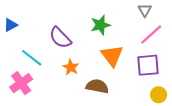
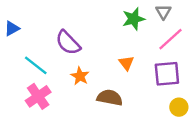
green star: (100, 25) -> (134, 19), moved
orange triangle: (112, 56) -> (126, 63), size x0.6
pink cross: (21, 83) -> (38, 96), moved

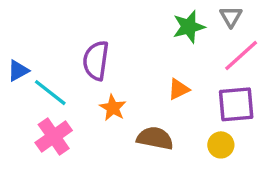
blue triangle: (12, 28) -> (18, 71), moved
purple semicircle: (68, 43) -> (96, 61), turned 52
orange triangle: (126, 63) -> (179, 89), turned 42
yellow circle: (179, 107) -> (221, 145), moved

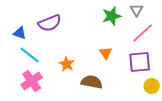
purple semicircle: (96, 61) -> (50, 23), moved, turned -120
blue triangle: (18, 71) -> (20, 33), moved, turned 48
orange triangle: (179, 89) -> (106, 53), turned -40
yellow circle: (221, 145) -> (152, 86), moved

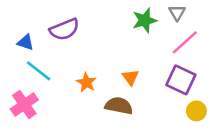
orange triangle: (106, 53) -> (130, 77), moved
purple square: (140, 62) -> (181, 80), turned 30
pink cross: (32, 81) -> (24, 104), moved

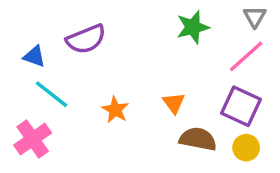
gray triangle: (177, 13) -> (255, 17), moved
brown semicircle: (119, 106) -> (198, 139), moved
yellow circle: (196, 111) -> (246, 148), moved

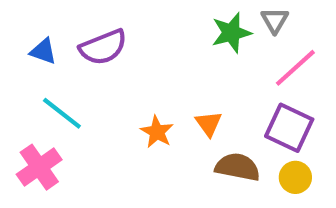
gray triangle: (255, 17) -> (275, 20), moved
blue triangle: (34, 56) -> (43, 51), moved
orange star: (115, 110) -> (157, 132), moved

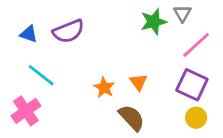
brown semicircle: (238, 167) -> (132, 118), moved, turned 36

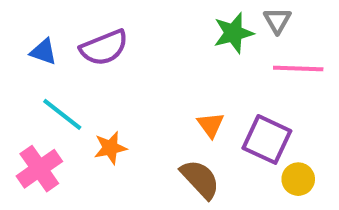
pink line: (196, 45) -> (298, 68), turned 44
purple square: (192, 85) -> (267, 139), moved
orange star: (104, 88) -> (110, 148), moved, turned 30

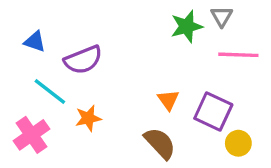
purple semicircle: (104, 48) -> (83, 60), moved

